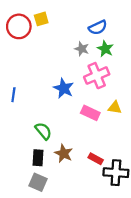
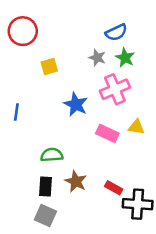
yellow square: (41, 19) -> (49, 66), moved
green semicircle: (43, 131) -> (52, 155), turned -54

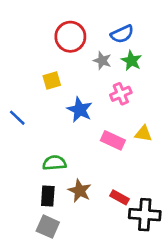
red circle: (23, 31) -> (70, 37), moved
yellow square: (49, 66) -> (52, 81), moved
pink cross: (115, 89) -> (121, 94), size x0.7
blue line: (16, 112) -> (17, 118), turned -54

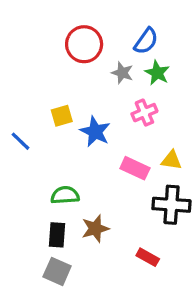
blue semicircle: (122, 34) -> (146, 41), turned -30
yellow square: (52, 81) -> (62, 116), moved
brown star: (80, 191) -> (95, 229), turned 30
red rectangle: (120, 197) -> (148, 257), moved
black cross: (145, 215) -> (171, 205), moved

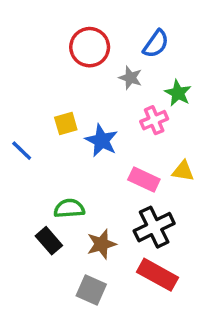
green star: (157, 73) -> (178, 93), moved
black cross: (171, 205) -> (154, 227), moved, turned -30
black rectangle: (57, 235) -> (49, 241), moved, turned -45
red rectangle: (148, 257) -> (158, 275), size x1.6
gray square: (57, 271) -> (91, 290), moved

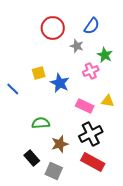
black rectangle: (49, 241) -> (32, 158), moved

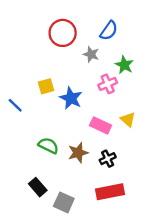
yellow triangle: (108, 101) -> (128, 119), turned 32
green semicircle: (41, 123) -> (48, 146), turned 30
black cross: (91, 134) -> (108, 159), size x0.6
brown star: (60, 144) -> (78, 153), moved
red rectangle: (93, 162) -> (110, 192), turned -40

